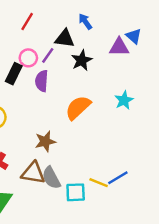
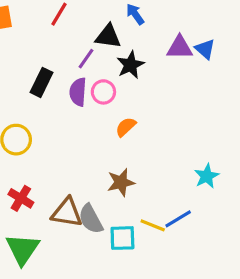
blue triangle: (134, 36) -> (205, 49), moved
pink circle: (28, 58) -> (103, 92), moved
cyan star: (124, 100) -> (207, 176), moved
orange semicircle: (78, 108) -> (126, 127), size x0.6
brown star: (45, 141) -> (121, 182), moved

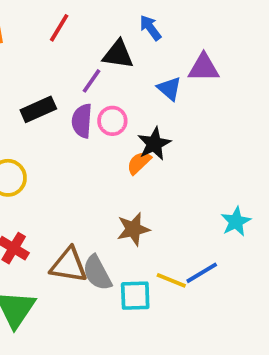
blue triangle: (205, 49) -> (169, 89), moved
black star: (130, 65) -> (154, 144), moved
black rectangle: (42, 82) -> (38, 109), turned 40

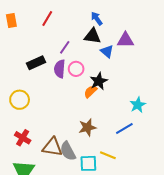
black triangle: (118, 54) -> (93, 36), moved
cyan star: (236, 222) -> (138, 105), moved
blue line: (202, 273) -> (124, 128), moved

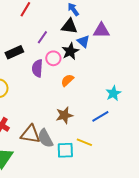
purple semicircle: (60, 69) -> (37, 68), moved
black star: (99, 81) -> (70, 51), moved

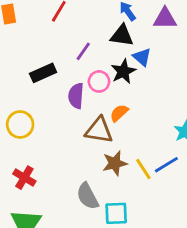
purple triangle: (101, 30) -> (165, 18), moved
brown triangle: (30, 134) -> (99, 130), moved
yellow line: (84, 142) -> (143, 169), moved, turned 35

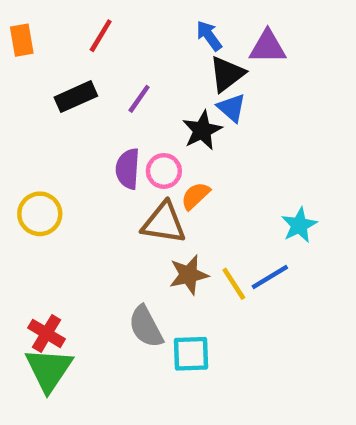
black triangle: (122, 36) -> (227, 74), moved, turned -45
black rectangle: (43, 73) -> (76, 97), moved
pink circle: (99, 81) -> (164, 171), moved
red cross: (24, 178) -> (47, 333), moved

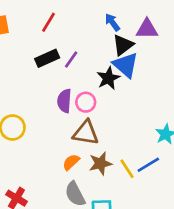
black rectangle: (76, 97) -> (47, 58), moved
blue triangle: (232, 108) -> (126, 65), size x1.5
orange semicircle: (195, 196) -> (71, 162), moved

